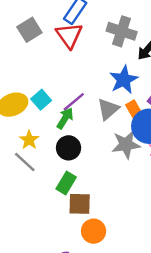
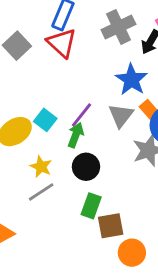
gray cross: (122, 31) -> (118, 27), turned -32
gray line: (25, 162) -> (41, 192), turned -65

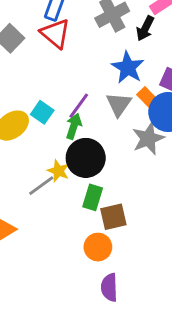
yellow star: (41, 167) -> (58, 171), moved
black circle: (86, 167) -> (86, 158), size x1.4
orange circle: (132, 253) -> (98, 247), moved

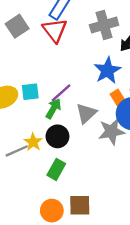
gray triangle: (119, 104) -> (86, 113), moved
cyan square: (42, 112) -> (30, 92), turned 36
black circle: (86, 158) -> (57, 136), size x0.7
brown square: (113, 217) -> (80, 205), moved

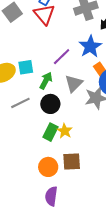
purple line: (61, 93) -> (62, 57), moved
yellow star: (33, 142) -> (65, 131), moved
gray line: (17, 151) -> (20, 103), moved

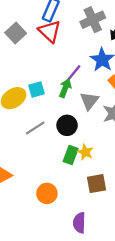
green arrow: (46, 81) -> (65, 88), moved
orange circle: (48, 167) -> (47, 193), moved

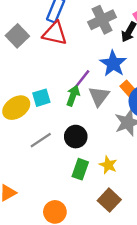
red triangle: (50, 31) -> (55, 33), turned -30
gray triangle: (89, 101) -> (99, 96), moved
yellow star: (85, 152) -> (108, 165), moved
brown square: (96, 184) -> (109, 200), turned -36

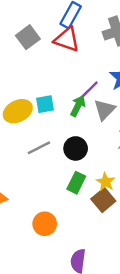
brown square: (109, 200) -> (103, 200), moved

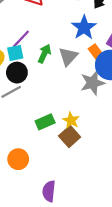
purple line: (88, 91) -> (21, 39), moved
black circle: (76, 148) -> (17, 73), moved
green rectangle: (76, 183) -> (45, 122), turned 42

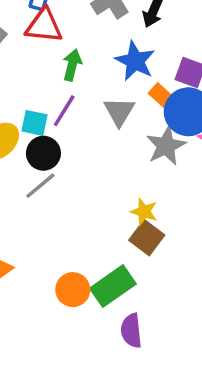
purple line: (21, 39) -> (64, 111), moved
cyan square: (15, 53) -> (35, 123), turned 35
green arrow: (44, 54) -> (72, 65), moved
green rectangle: (45, 122) -> (113, 286), moved, size x1.4

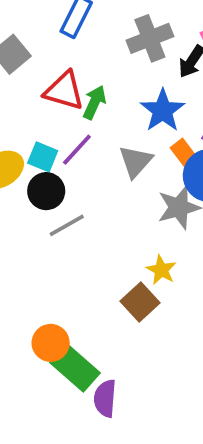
red triangle: (44, 26) -> (64, 91), moved
gray line: (40, 186) -> (67, 225), moved
yellow star: (144, 212) -> (161, 270), moved
green rectangle: (113, 286) -> (75, 368), moved, turned 66

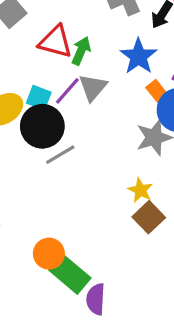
gray triangle: (136, 162) -> (93, 87), moved
black circle: (46, 191) -> (42, 126), size x1.4
brown square: (140, 302) -> (149, 217), moved

